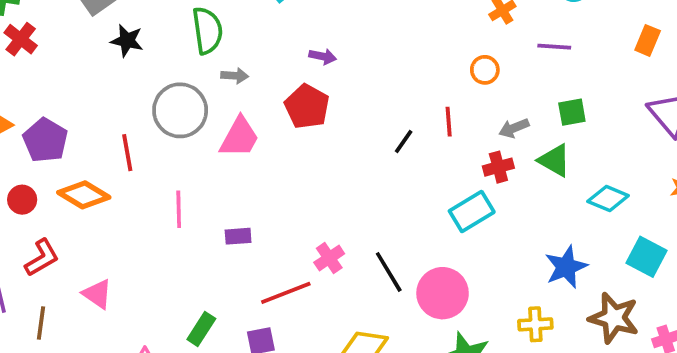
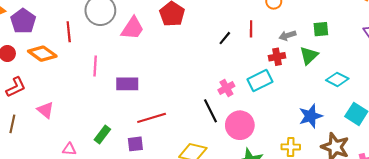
green triangle: (554, 160) -> (309, 56), turned 42
purple rectangle: (238, 236) -> (127, 84), size x1.5
pink cross: (329, 258) -> (226, 88), moved

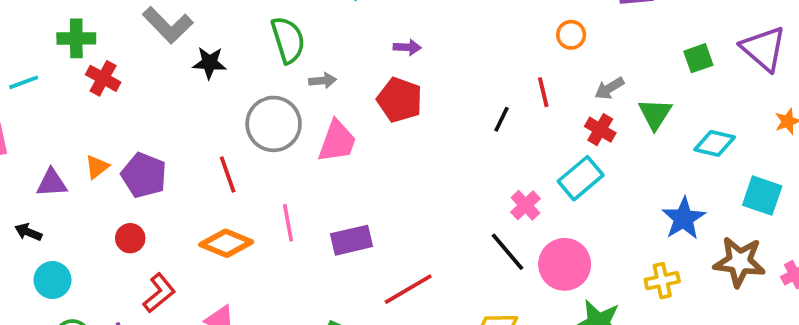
green square: (321, 29) -> (698, 58), moved
orange diamond: (42, 54) -> (226, 243), moved
red cross: (277, 57) -> (600, 130), turned -35

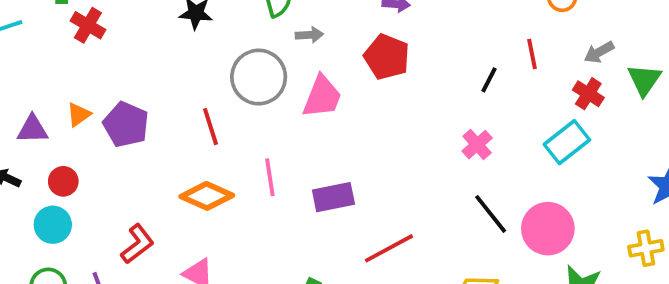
pink cross: (526, 205) -> (477, 145), moved
red circle: (130, 238) -> (63, 181), moved
cyan circle: (52, 280) -> (53, 225), moved

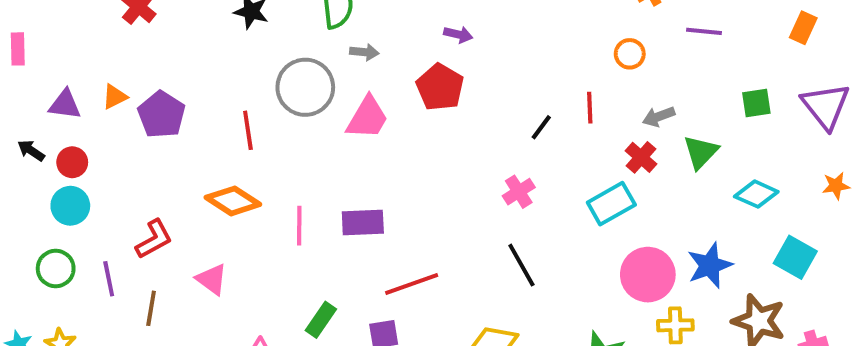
pink line: (270, 177) -> (299, 226), moved
red circle: (63, 181) -> (72, 162), moved
pink circle: (548, 229) -> (648, 275), moved

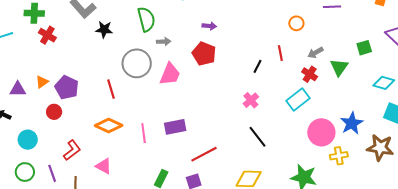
green square: (756, 103) -> (364, 48), moved
red circle: (72, 162) -> (54, 112), moved
cyan diamond: (756, 194) -> (384, 83), moved

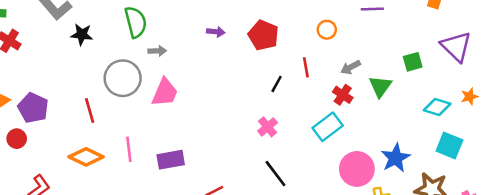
red pentagon: (204, 54) -> (263, 35), moved
pink line: (144, 133) -> (129, 149), moved

